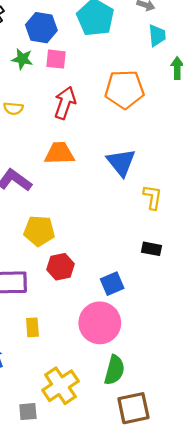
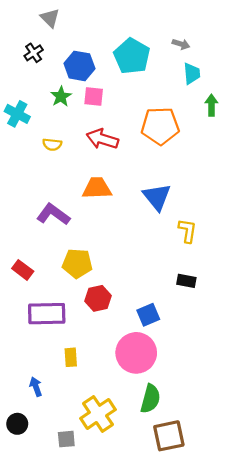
green star: (22, 59) -> (61, 96), turned 30
red arrow: (65, 103) -> (102, 139), turned -92

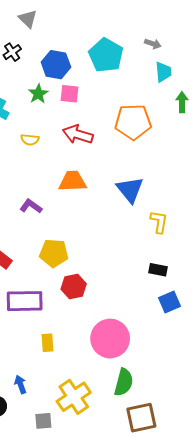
purple L-shape: (53, 214) -> (31, 206), size x0.7
blue square: (148, 315) -> (169, 302), moved
blue arrow: (36, 387) -> (21, 384), moved

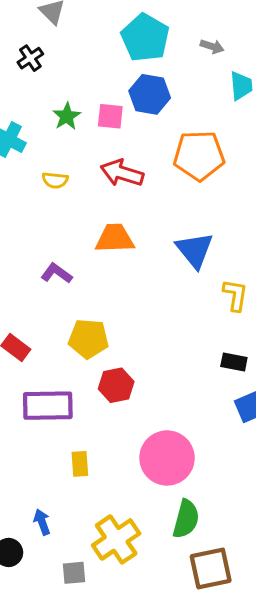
gray arrow: (153, 44) -> (212, 46), moved
cyan pentagon: (106, 55) -> (145, 38), moved
blue hexagon: (56, 65) -> (150, 94), moved

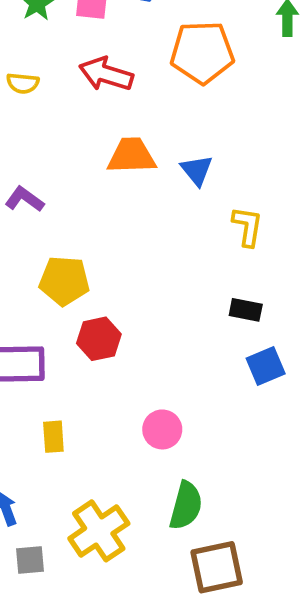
orange trapezoid: (115, 238) -> (131, 156), moved
blue triangle: (195, 250) -> (197, 170), size x0.7
pink circle: (167, 458) -> (162, 429), size x0.6
gray square: (74, 573) -> (30, 560), moved

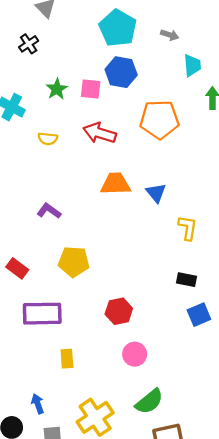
red hexagon: (99, 339) -> (119, 311), moved
green semicircle: (186, 506) -> (149, 402), turned 36

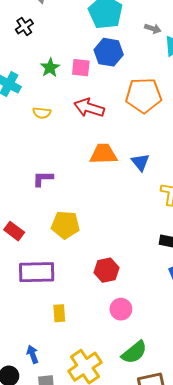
gray arrow: (170, 35) -> (153, 29), moved
purple L-shape: (49, 211) -> (43, 179), turned -35

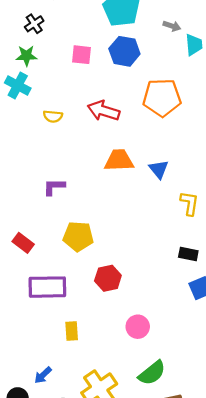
green star: (50, 68) -> (26, 56), moved, turned 30
pink square: (81, 68) -> (82, 55), moved
red hexagon: (107, 270) -> (108, 278), moved
blue arrow: (33, 354) -> (43, 375), turned -114

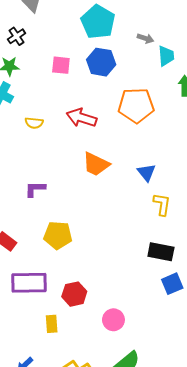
orange trapezoid: (119, 160) -> (96, 164), turned -152
blue triangle: (159, 169) -> (146, 172), moved
black rectangle: (188, 254) -> (161, 252), size x1.4
red hexagon: (108, 278) -> (74, 294), moved

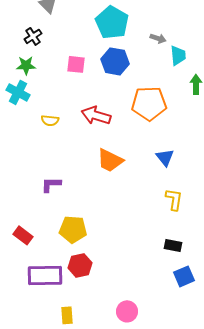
blue triangle: (146, 172) -> (165, 157), moved
black rectangle: (161, 252) -> (173, 245), size x0.7
red hexagon: (74, 294) -> (80, 265), moved

